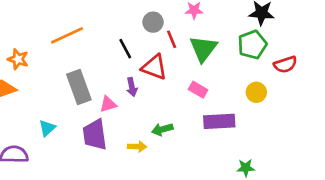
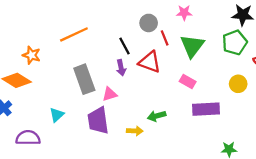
purple arrow: (132, 87) -> (121, 68), moved

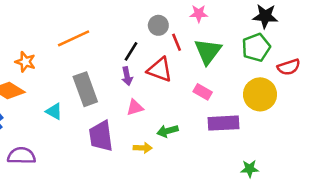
black line: (124, 46) -> (131, 51), turned 60
yellow circle: (238, 84) -> (260, 94), size x1.6
pink triangle: (110, 94) -> (135, 107), moved
cyan triangle: (57, 115) -> (54, 111), moved, turned -49

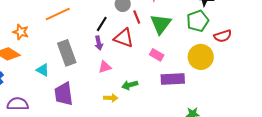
purple trapezoid: (101, 136) -> (64, 94), moved

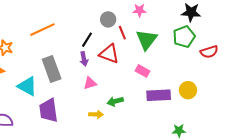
yellow circle: (201, 57) -> (188, 90), moved, size x0.7
cyan triangle: (43, 70) -> (27, 86), size x1.5

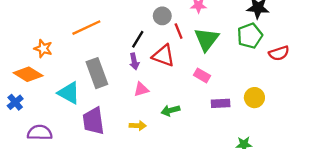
purple rectangle: (159, 95) -> (221, 103), size x0.7
yellow arrow: (96, 114) -> (138, 126), moved

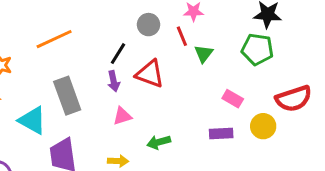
red line: (179, 31) -> (182, 36), moved
green pentagon: (250, 36) -> (257, 49), turned 30
green triangle: (207, 39) -> (204, 54), size x0.6
red semicircle: (279, 53) -> (294, 99), moved, size x1.4
pink rectangle: (202, 75) -> (233, 99), moved

